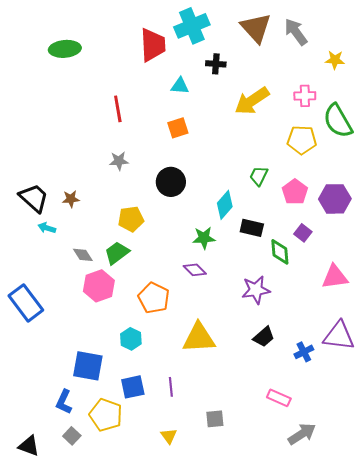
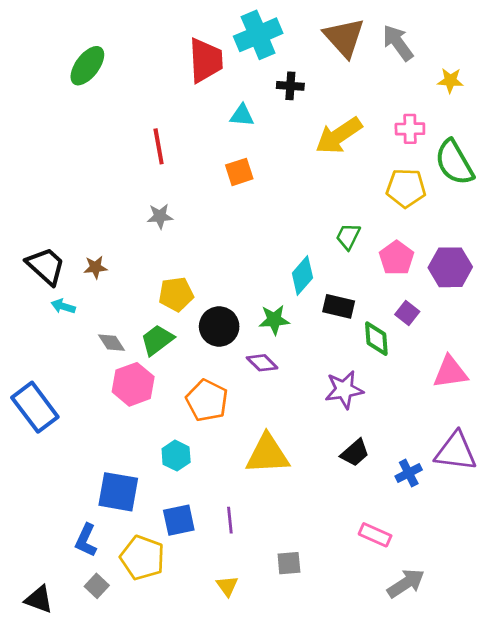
green ellipse: (65, 49) -> (87, 66), turned -48
black circle: (171, 182) -> (219, 326), moved

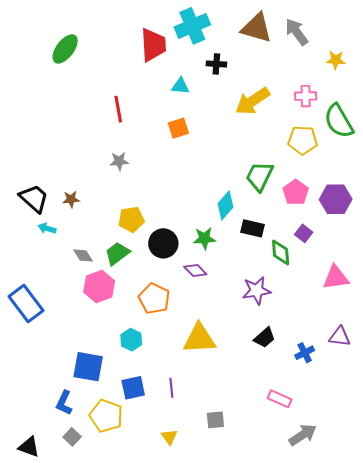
brown triangle: (344, 37) -> (257, 28), turned -32
green trapezoid: (348, 236) -> (260, 176), size x1.5
purple triangle: (456, 452) -> (340, 337), size x0.7

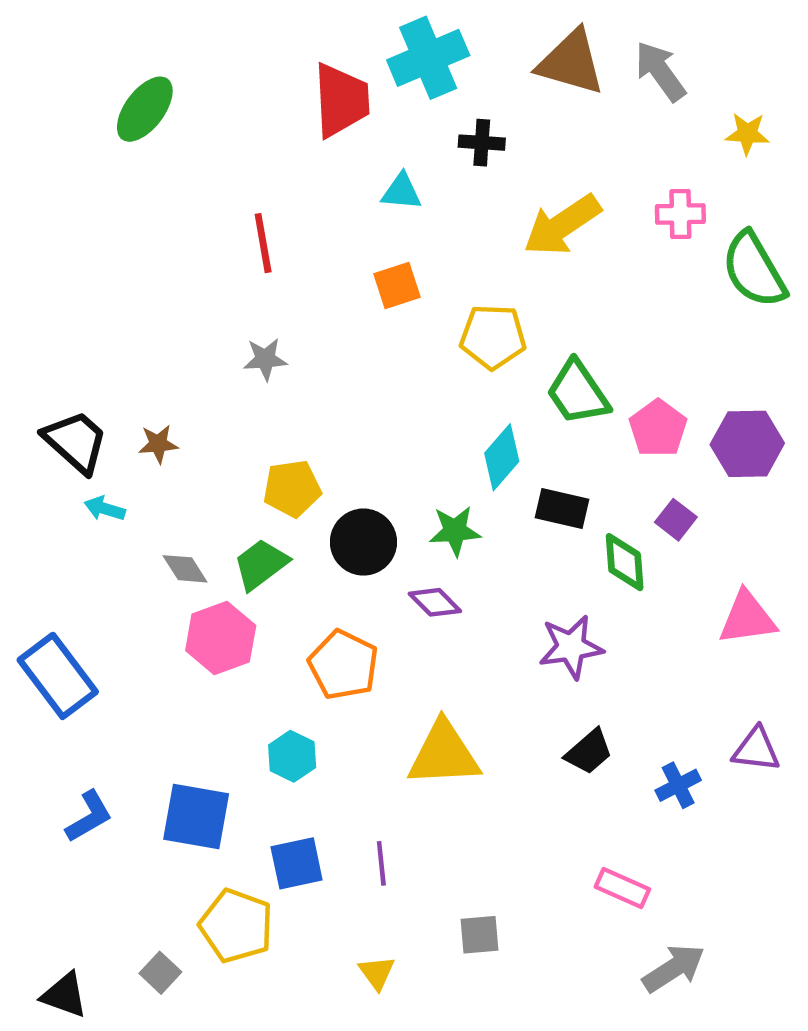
yellow pentagon: (303, 140) -> (493, 337), moved
green trapezoid: (260, 176) -> (578, 393), turned -60
blue L-shape: (64, 403) -> (89, 817), moved, turned -145

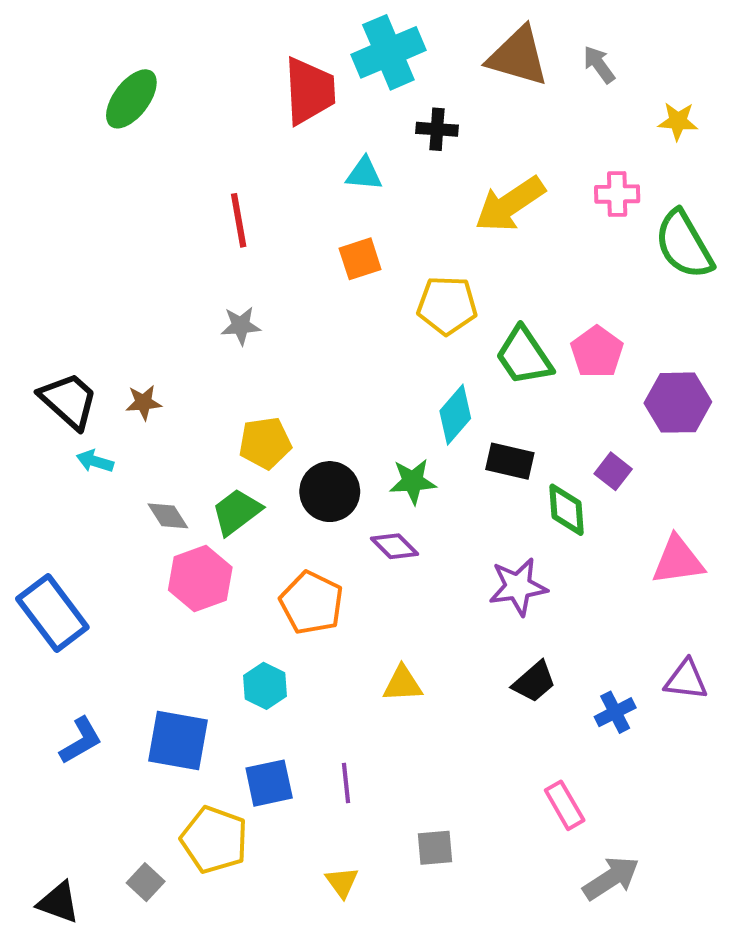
gray arrow: (660, 71) -> (599, 65), size x0.7
pink pentagon: (658, 428) -> (597, 352), moved
yellow triangle: (444, 754) -> (403, 684), size x0.6
pink rectangle: (622, 888) -> (565, 805), turned 36

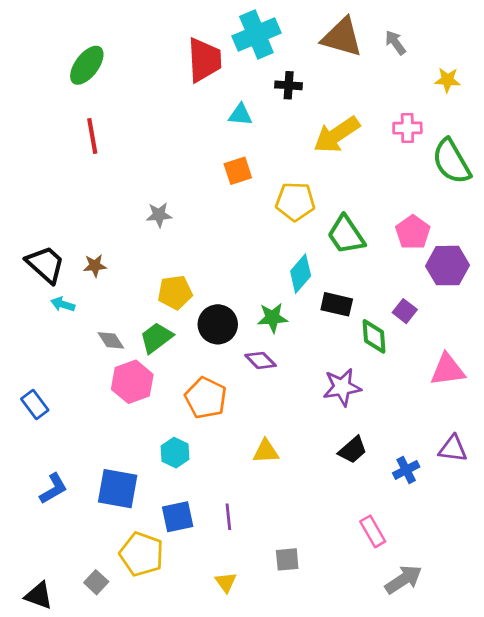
red line: (239, 220) -> (92, 136), moved
pink pentagon: (597, 352) -> (413, 232), moved
blue rectangle: (52, 613) -> (35, 405), size x0.6

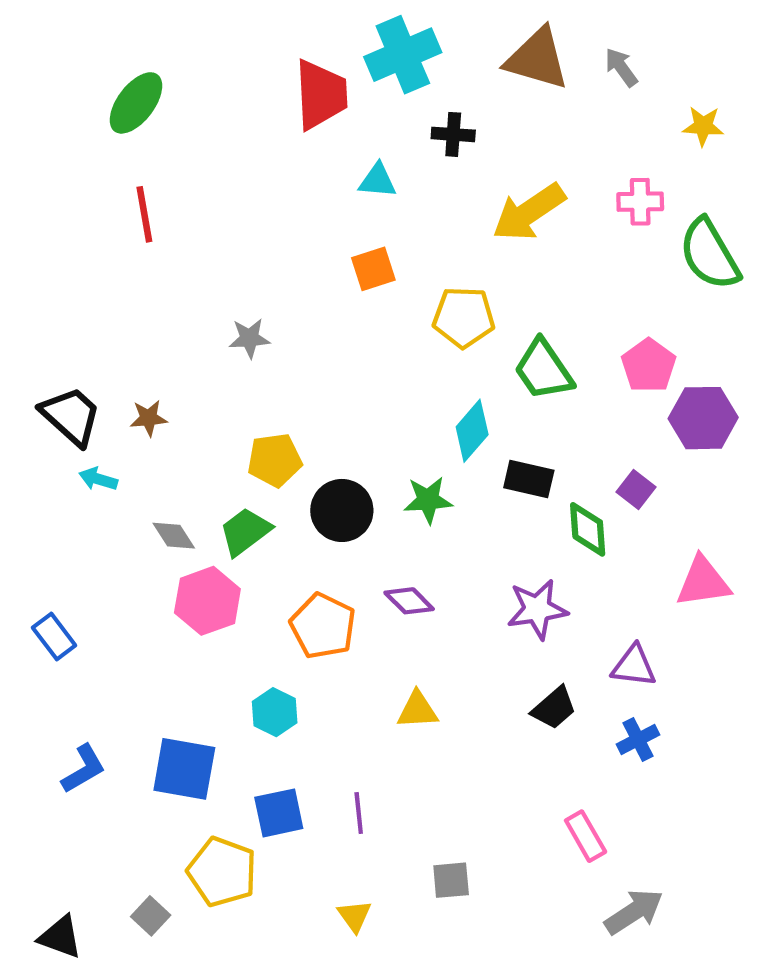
purple diamond: (260, 360) -> (409, 601), moved
purple triangle: (453, 449) -> (634, 666), moved

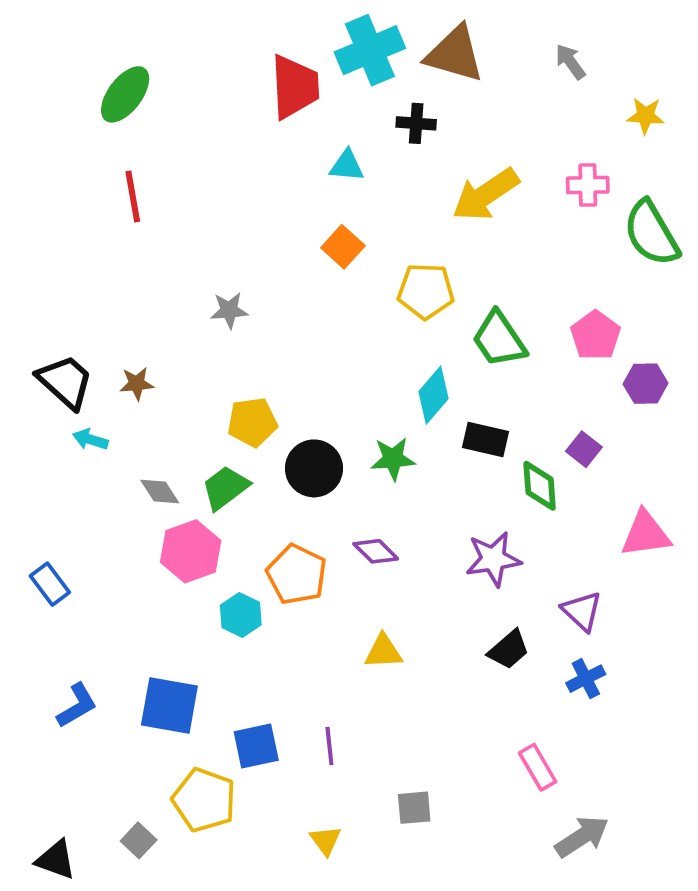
brown triangle: (537, 59) -> (455, 54), moved
orange square: (373, 269) -> (343, 247), turned -30
purple hexagon: (703, 418) -> (646, 384), size x0.7
purple triangle: (634, 666) -> (582, 611), turned 36
cyan hexagon: (275, 712) -> (241, 615), moved

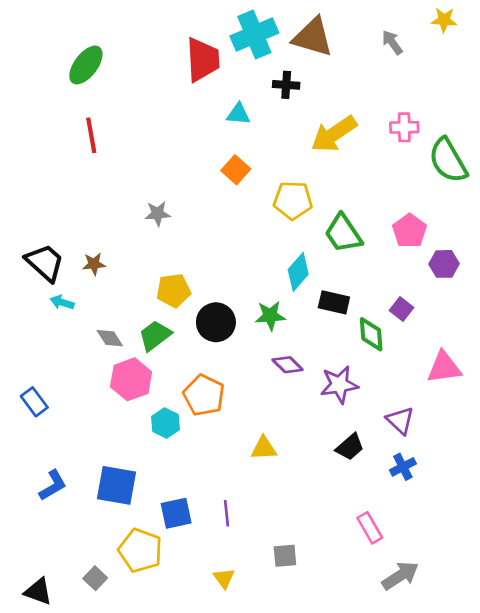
yellow star: (646, 116) -> (444, 20), moved
purple diamond: (376, 551) -> (288, 365), moved

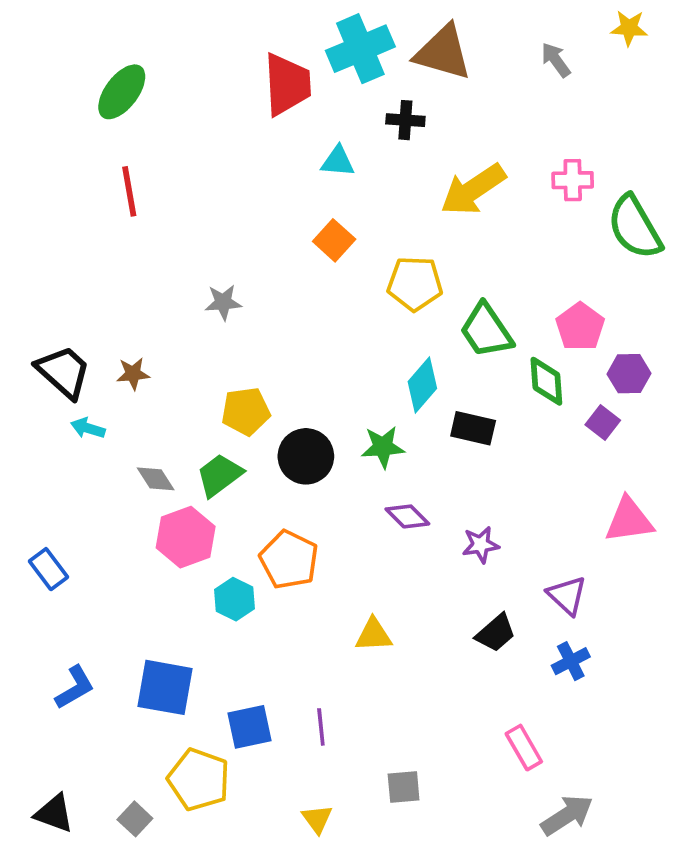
purple square: (402, 309) -> (603, 423), moved
green diamond: (371, 334) -> (546, 381), moved
purple star: (339, 385) -> (481, 545), size x0.7
black triangle: (38, 591) -> (54, 813), moved

